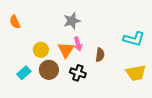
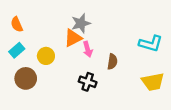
orange triangle: (66, 50) -> (73, 38), moved, turned 30
brown circle: (49, 70) -> (26, 78), moved
cyan rectangle: (24, 73) -> (17, 50), moved

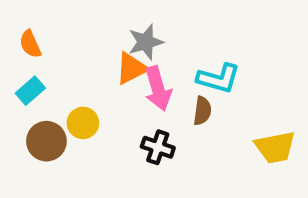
cyan L-shape: (151, 44) -> (219, 78), moved
pink arrow: (88, 49) -> (158, 89), size x1.5
yellow circle: (46, 56) -> (83, 123), moved

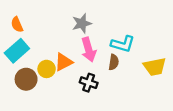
orange triangle: (131, 68) -> (64, 62), moved
cyan rectangle: (30, 91) -> (17, 51), size x1.5
yellow trapezoid: (275, 147) -> (155, 67), moved

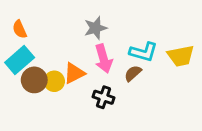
brown semicircle: (114, 62) -> (133, 73), turned -140
yellow trapezoid: (155, 67) -> (181, 56), moved
brown circle: (26, 79) -> (34, 80), moved

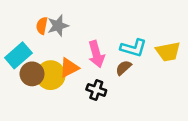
gray star: (96, 28) -> (58, 26), moved
orange semicircle: (20, 29) -> (42, 26), moved, turned 35
yellow circle: (54, 81) -> (51, 75), size x1.5

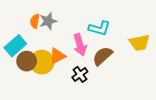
cyan L-shape: (133, 48) -> (99, 28), moved
brown semicircle: (124, 68) -> (102, 56), size x1.5
black cross: (96, 90) -> (80, 74), turned 35

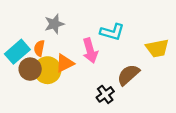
orange semicircle: (35, 21) -> (39, 48), moved
brown semicircle: (102, 56) -> (128, 75), moved
black cross: (80, 74) -> (105, 94), moved

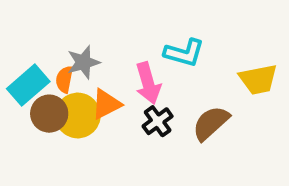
gray star: (54, 24) -> (83, 62), moved
black cross: (105, 94) -> (158, 121), moved

